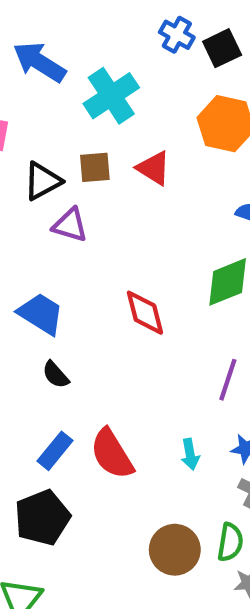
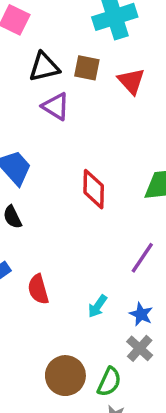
red semicircle: (112, 454) -> (38, 289), size x0.7
cyan arrow: (190, 454) -> (98, 306), turned 30

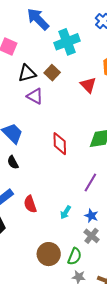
brown square: (87, 68) -> (52, 73), turned 35
red triangle: (131, 81) -> (88, 85), moved

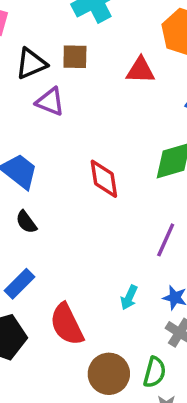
brown square: (52, 73) -> (75, 57), turned -35
red triangle: (88, 85) -> (140, 70), turned -36
red semicircle: (30, 204) -> (67, 324), moved, size x1.4

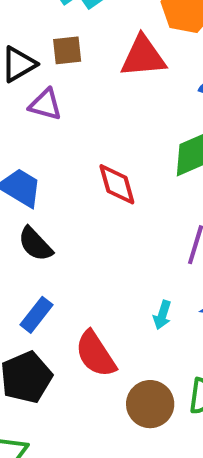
red triangle: (140, 70) -> (143, 56), size x1.4
black semicircle: (26, 222) -> (35, 244), size x1.4

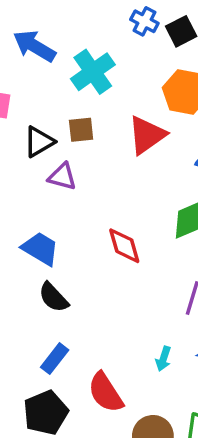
red triangle: (143, 56) -> (147, 135), turned -30

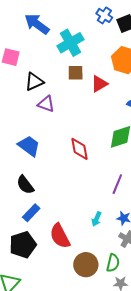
brown square: (81, 130) -> (76, 73), moved
red triangle: (147, 135) -> (99, 84), size x0.7
black semicircle: (54, 297) -> (25, 185), moved

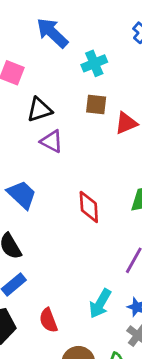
cyan cross: (70, 43) -> (94, 63), size x0.7
cyan arrow: (96, 219) -> (100, 304), size x1.5
red semicircle: (60, 236) -> (48, 320), size x0.7

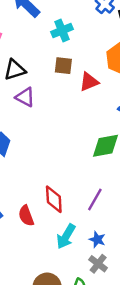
red diamond: (89, 207) -> (54, 199), moved
red semicircle: (48, 320) -> (26, 216), moved

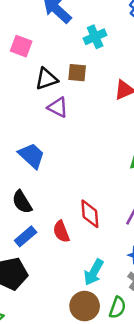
brown square: (63, 66) -> (77, 73), moved
cyan arrow: (66, 236) -> (94, 272), moved

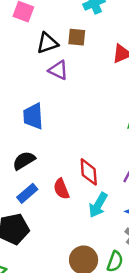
blue trapezoid: (32, 156) -> (33, 116), turned -136
black semicircle: (22, 202) -> (24, 161), turned 90
cyan arrow: (94, 272) -> (98, 205), moved

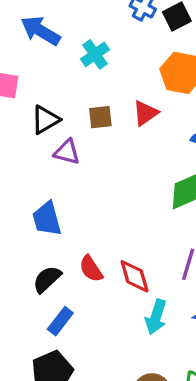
brown square: (77, 37) -> (100, 117), moved
red semicircle: (61, 189) -> (91, 269), moved

